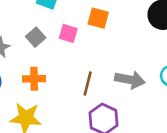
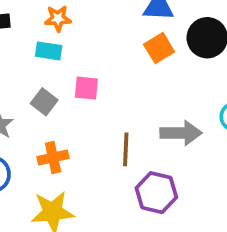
orange square: (98, 18) -> (159, 48), moved, turned -35

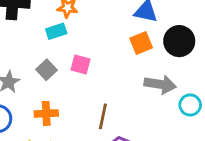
cyan rectangle: (49, 51) -> (56, 31), turned -36
gray arrow: (181, 133) -> (160, 84), moved

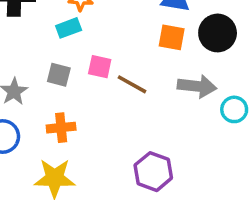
orange square: (141, 43) -> (172, 37), turned 35
gray square: (46, 70) -> (59, 75), turned -30
brown line: (103, 116) -> (132, 84), moved, turned -70

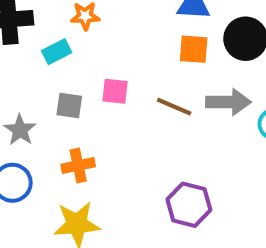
cyan rectangle: (69, 28) -> (57, 52), moved
brown line: (132, 84) -> (174, 107), moved

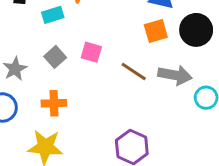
orange square: (194, 49) -> (156, 31), turned -30
gray square: (69, 105) -> (55, 57), turned 30

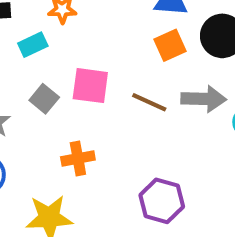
pink square: (91, 52) -> (90, 86), size x1.4
orange cross: (54, 103) -> (78, 158), moved

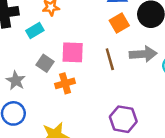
brown line: (149, 102) -> (110, 59), turned 55
orange cross: (78, 158) -> (65, 83), moved

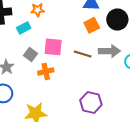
brown line: (110, 59) -> (83, 54), turned -60

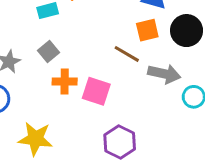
pink square: (53, 47) -> (96, 91), moved
brown line: (83, 54) -> (127, 54), moved

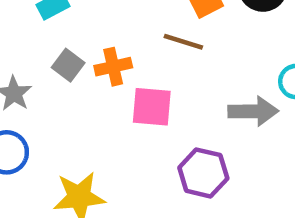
gray arrow: (164, 74) -> (253, 111), moved
orange cross: (65, 81) -> (113, 67), moved

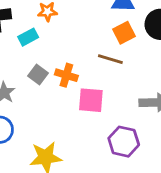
orange cross: (113, 67) -> (66, 75), turned 30

